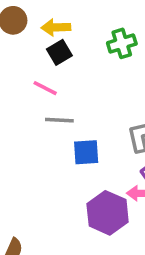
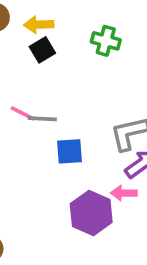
green cross: (122, 43) -> (106, 41), turned 32
pink line: (45, 88) -> (22, 113), moved

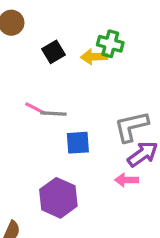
yellow arrow: (39, 25) -> (94, 57), moved
purple hexagon: (91, 213) -> (58, 198), moved

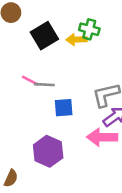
black square: (54, 52) -> (44, 36), size x1.5
pink arrow: (126, 180) -> (102, 137), size x1.6

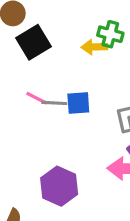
black square: (44, 36) -> (34, 42), moved
blue square: (64, 108) -> (78, 103), moved

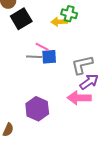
pink line: (37, 98) -> (42, 47), moved

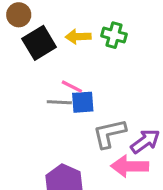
yellow arrow: (59, 22) -> (78, 37), moved
gray L-shape: (82, 65) -> (109, 133), moved

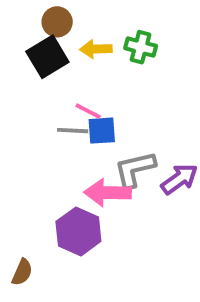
brown circle: (19, 15) -> (57, 22), moved
pink arrow: (130, 166) -> (108, 193), moved

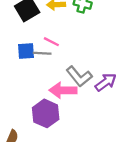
blue square: (102, 131) -> (26, 51), moved
gray L-shape: (135, 169) -> (79, 76), turned -116

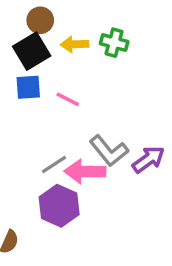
blue square: (26, 51) -> (28, 87), moved
gray line: (42, 53) -> (54, 165), moved, turned -36

